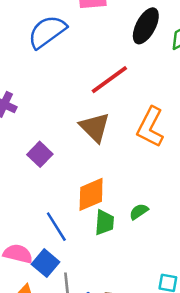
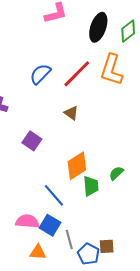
blue semicircle: (47, 32) -> (40, 74), moved, size x0.7
brown triangle: (95, 127) -> (71, 113), size x0.6
orange L-shape: (150, 127) -> (112, 70), moved

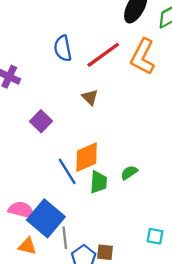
blue semicircle: (40, 74) -> (63, 48), turned -65
blue line: (54, 195) -> (67, 171), moved
blue square: (50, 225) -> (46, 218), size x1.5

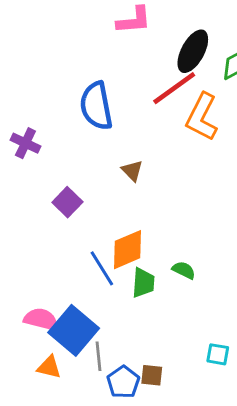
blue semicircle: (63, 48) -> (96, 106), size x1.4
red line: (103, 55) -> (174, 88), moved
green semicircle: (129, 173) -> (184, 270), turned 60

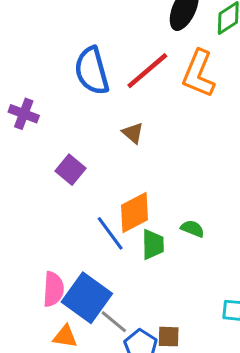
red line: (174, 88) -> (147, 71), moved
pink semicircle: (41, 319) -> (53, 289), turned 84
gray line: (99, 356) -> (114, 322), turned -40

